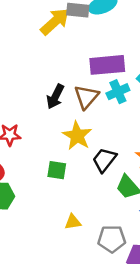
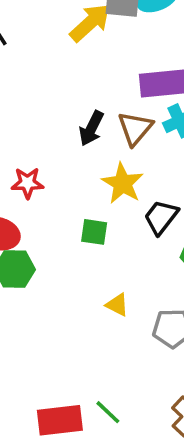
yellow triangle: (73, 222) -> (117, 305), turned 36

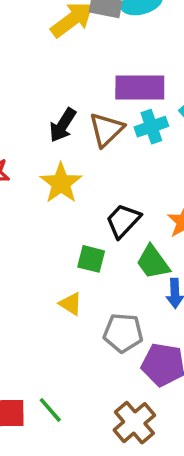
yellow star: (123, 183) -> (61, 183), moved
green square: (94, 232) -> (91, 259), moved

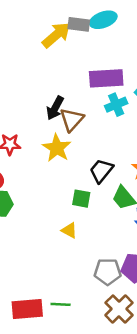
brown triangle: (106, 130) -> (72, 120), moved
gray pentagon: (123, 333) -> (108, 272), moved
green line: (50, 410) -> (61, 304), turned -42

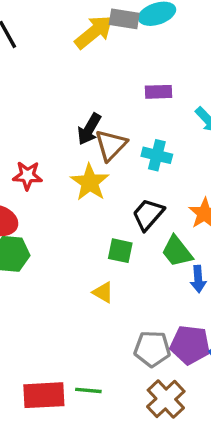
purple rectangle: (106, 78) -> (158, 92), size x0.6
cyan cross: (116, 105) -> (157, 155), moved, turned 35

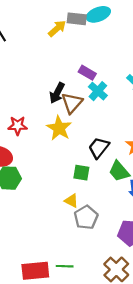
yellow arrow: (94, 32) -> (57, 28), size x0.7
purple rectangle: (158, 92) -> (87, 73), moved, turned 35
cyan cross: (157, 155) -> (98, 91), moved, turned 30
gray pentagon: (152, 349) -> (86, 217), moved, turned -30

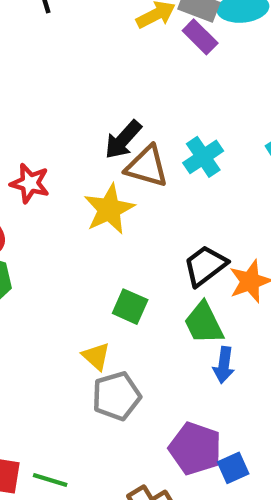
purple rectangle: (87, 73) -> (200, 37), moved
brown triangle: (72, 103) -> (147, 167), turned 50
black trapezoid: (99, 148) -> (205, 266), moved

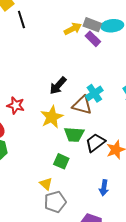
brown triangle: (147, 167) -> (82, 105), moved
green trapezoid: (204, 323) -> (74, 134), moved, turned -60

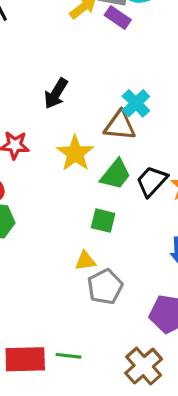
black arrow: (58, 86) -> (56, 93), moved
green trapezoid: (74, 134) -> (116, 174), turned -45
yellow triangle: (46, 184) -> (85, 261), turned -40

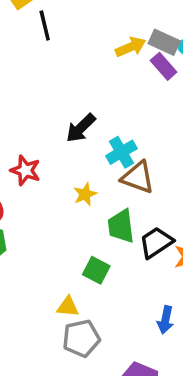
cyan cross: (136, 103) -> (121, 152), moved
yellow star: (75, 153) -> (85, 194), size x0.6
green trapezoid: (116, 174) -> (121, 226), turned 120

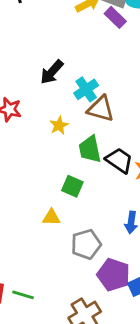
black trapezoid: (156, 242) -> (119, 160), turned 72
gray pentagon: (81, 338) -> (86, 244), moved

